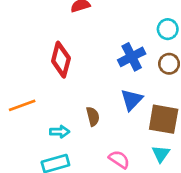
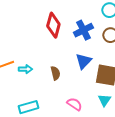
red diamond: (61, 60) -> (53, 25), moved
cyan arrow: (60, 132) -> (25, 69), moved

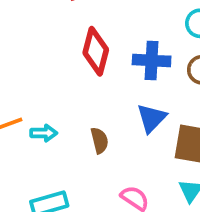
blue cross: (83, 30) -> (152, 60), turned 30

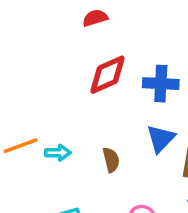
red diamond: (96, 51) -> (108, 75), turned 51

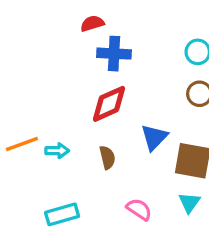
red diamond: (108, 75) -> (109, 104), moved
blue cross: (161, 84) -> (114, 54), moved

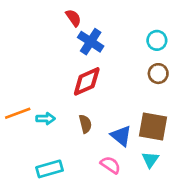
red semicircle: (92, 23) -> (73, 18), turned 72
blue cross: (114, 54) -> (91, 42), turned 30
blue triangle: (154, 137) -> (121, 136), moved, turned -35

